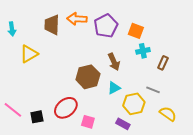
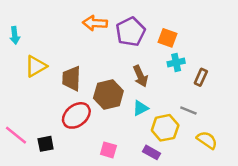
brown trapezoid: (52, 25) -> (71, 79), moved
red ellipse: (66, 108) -> (76, 115), moved

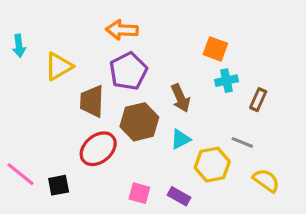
purple pentagon: (131, 32) -> (128, 71), moved
yellow triangle: (36, 66) -> (59, 66), moved
purple rectangle: (152, 152) -> (179, 196), moved

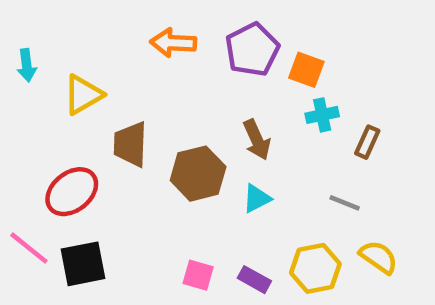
purple pentagon: (128, 71) -> (252, 50), moved
red ellipse: (98, 149) -> (72, 192), moved
yellow hexagon: (212, 165) -> (315, 268), moved
black square: (59, 185) -> (83, 264), size x1.5

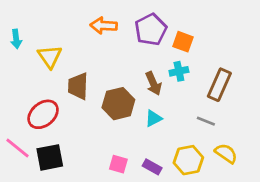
yellow triangle: (83, 95) -> (50, 56), turned -35
cyan cross: (322, 115) -> (179, 71), moved
brown rectangle: (367, 142) -> (219, 85), size x1.6

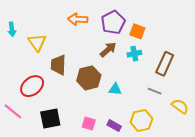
brown arrow: (153, 83) -> (108, 50), moved, turned -108
cyan triangle: (153, 118) -> (115, 89), turned 32
yellow semicircle: (226, 153) -> (180, 106), moved
black square: (50, 157) -> (50, 118), moved

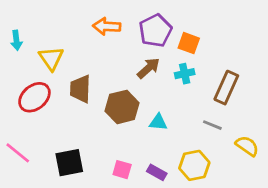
red ellipse: (32, 86) -> (34, 97), moved

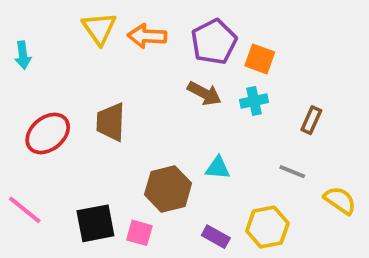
yellow triangle: (51, 58) -> (99, 28), moved
brown arrow: (148, 68) -> (204, 93), turned 70
brown rectangle: (226, 88) -> (311, 120), size x0.6
brown hexagon: (122, 107) -> (168, 189), moved
pink square: (122, 170) -> (139, 233), moved

